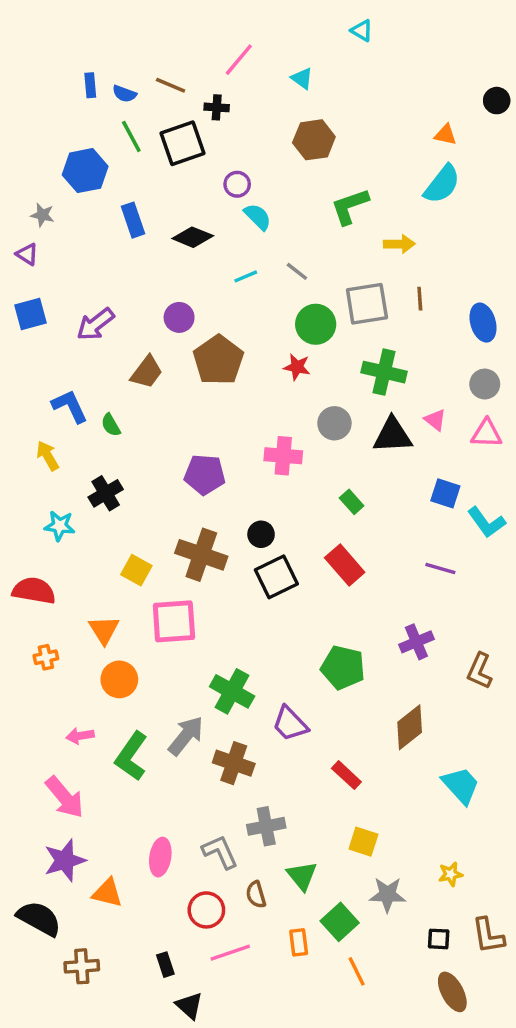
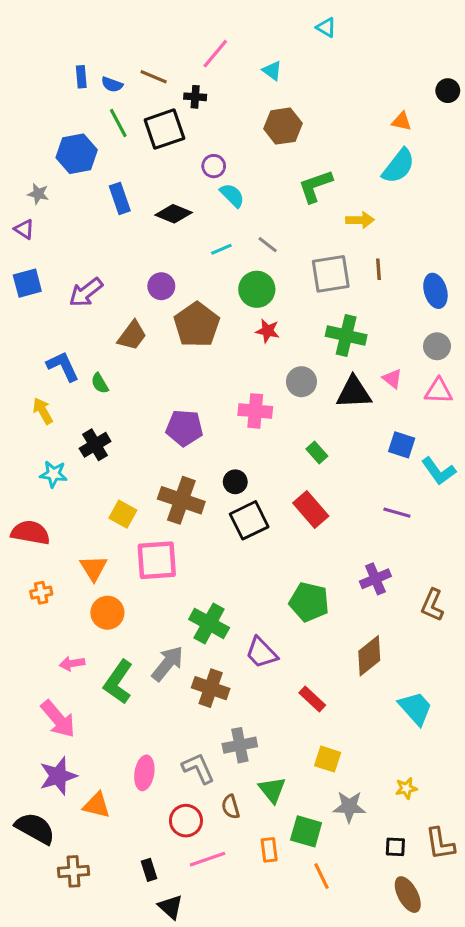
green circle: (316, 324) -> (257, 289), moved
green square: (340, 922) -> (306, 831), turned -32

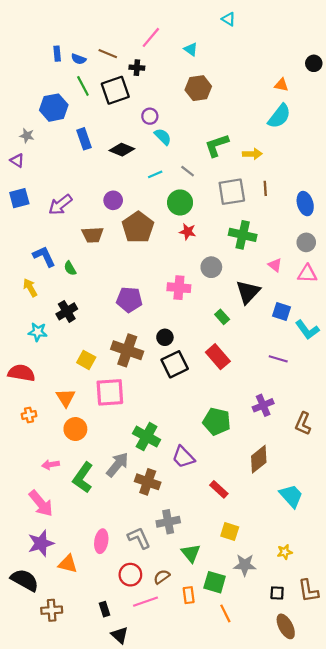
green L-shape: (315, 186) -> (217, 145), moved
brown trapezoid: (132, 335) -> (93, 235), turned 50
black triangle: (354, 392) -> (248, 292), moved, turned -44
brown semicircle: (231, 807) -> (162, 577), moved, turned 70

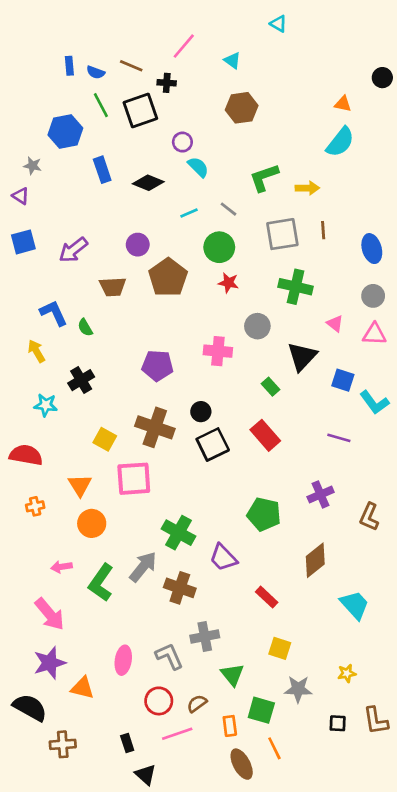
brown ellipse: (286, 626) -> (242, 764), moved

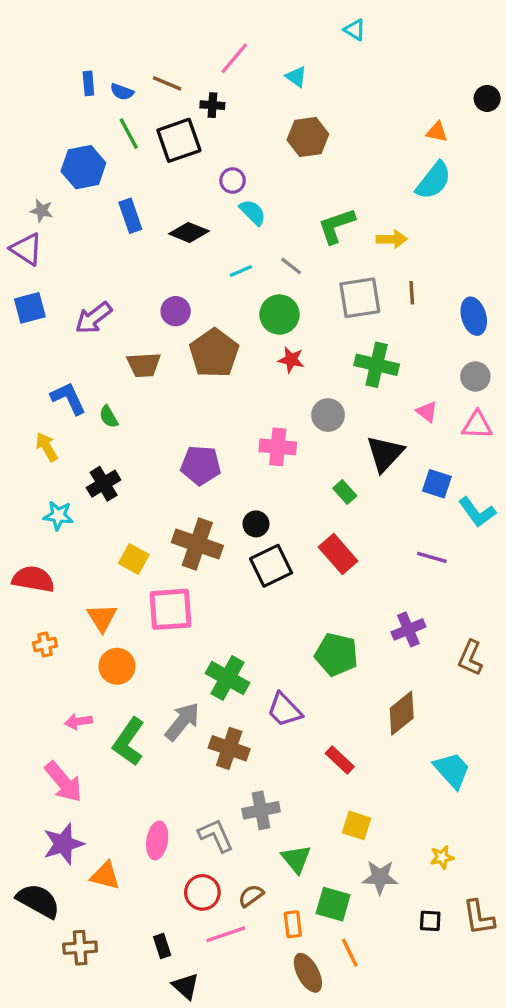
purple triangle: (21, 196) -> (27, 249), size x1.5

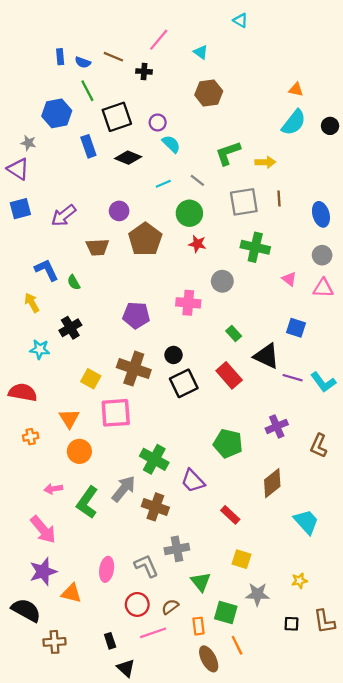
black circle: (487, 98) -> (330, 126), moved
black square: (179, 140) -> (117, 117), moved
black triangle: (385, 454) -> (267, 356), moved, turned -48
cyan L-shape: (477, 512) -> (323, 382), moved

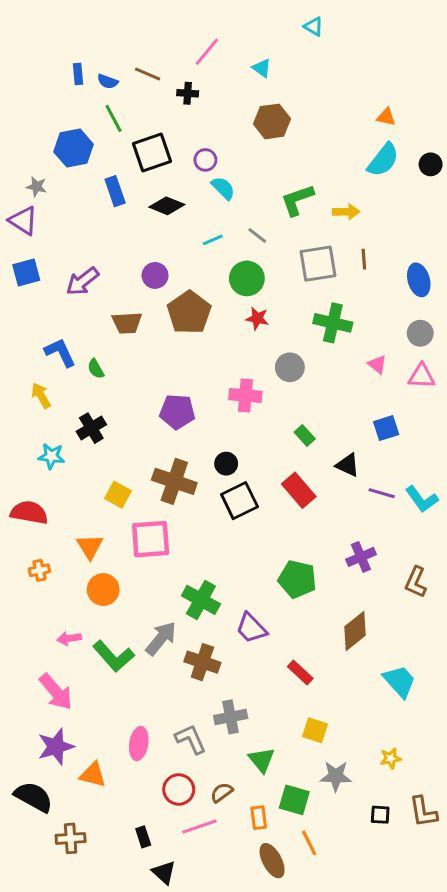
blue square: (296, 328) -> (386, 428), turned -36
black triangle: (267, 356) -> (348, 465), size x0.7
green L-shape: (87, 502) -> (114, 656), turned -76

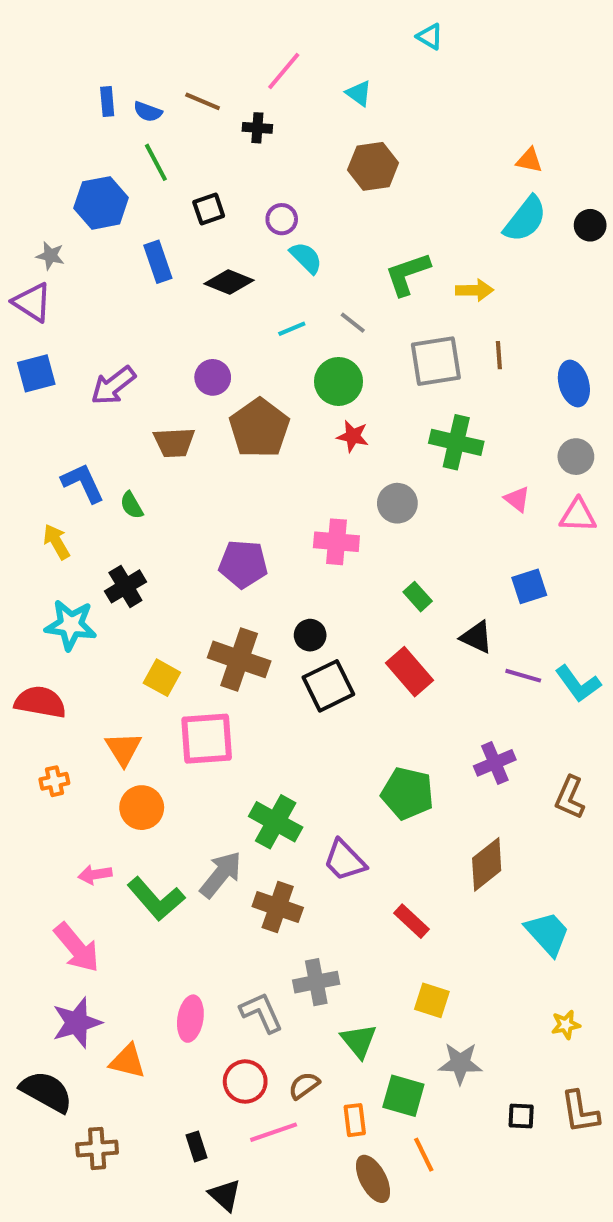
black square: (152, 153) -> (209, 209), size x0.6
cyan star: (51, 456) -> (71, 625), size x1.4
yellow star: (391, 758) -> (566, 1025), moved

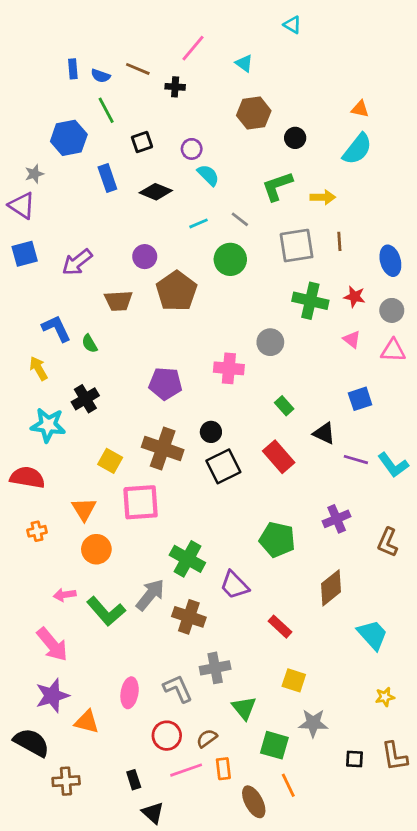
black circle: (590, 225) -> (295, 138), moved
gray star: (50, 256) -> (34, 174), turned -30
red star: (353, 436) -> (355, 297), moved
orange rectangle: (355, 1120) -> (223, 769), moved

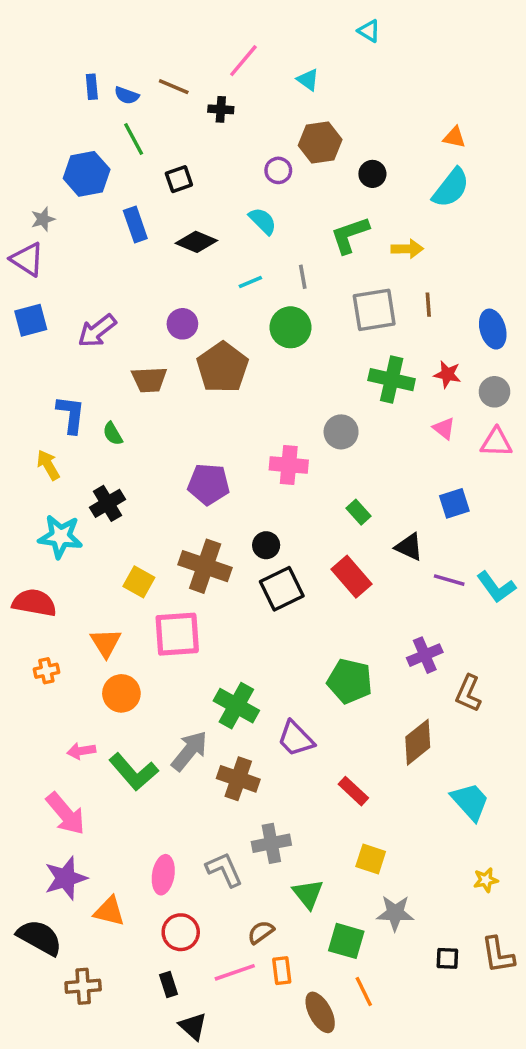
purple circle: (192, 149) -> (278, 170), moved
gray line: (240, 219) -> (303, 277), turned 42
blue L-shape: (56, 328) -> (71, 414), turned 32
brown L-shape: (388, 542) -> (468, 693), moved
red circle: (167, 736) -> (181, 932), moved

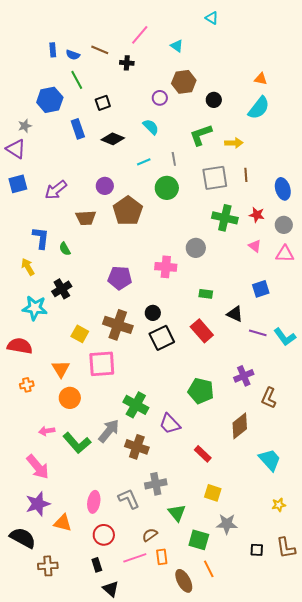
green rectangle: (358, 512) -> (206, 294), turned -40

